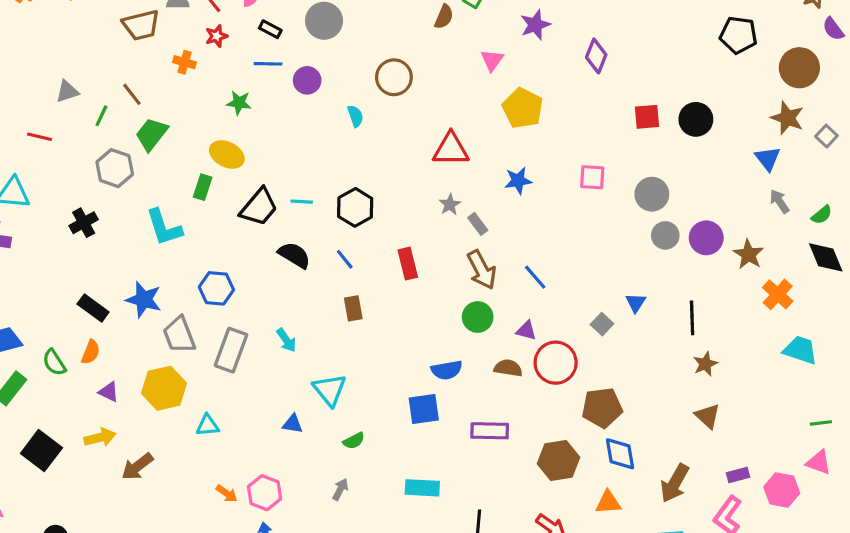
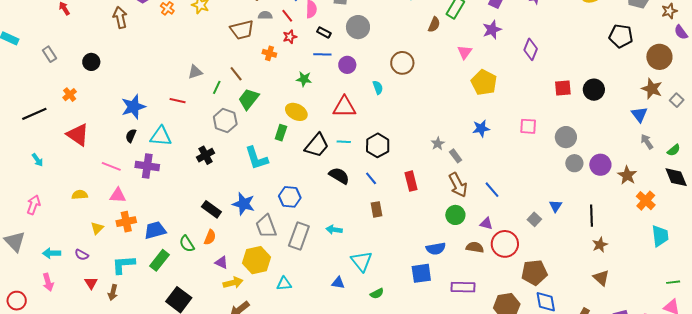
red triangle: (451, 149) -> (344, 107), moved
cyan arrow: (286, 340) -> (334, 230), turned 133
cyan trapezoid: (800, 350) -> (660, 236), turned 65
yellow arrow: (100, 437) -> (233, 283), moved

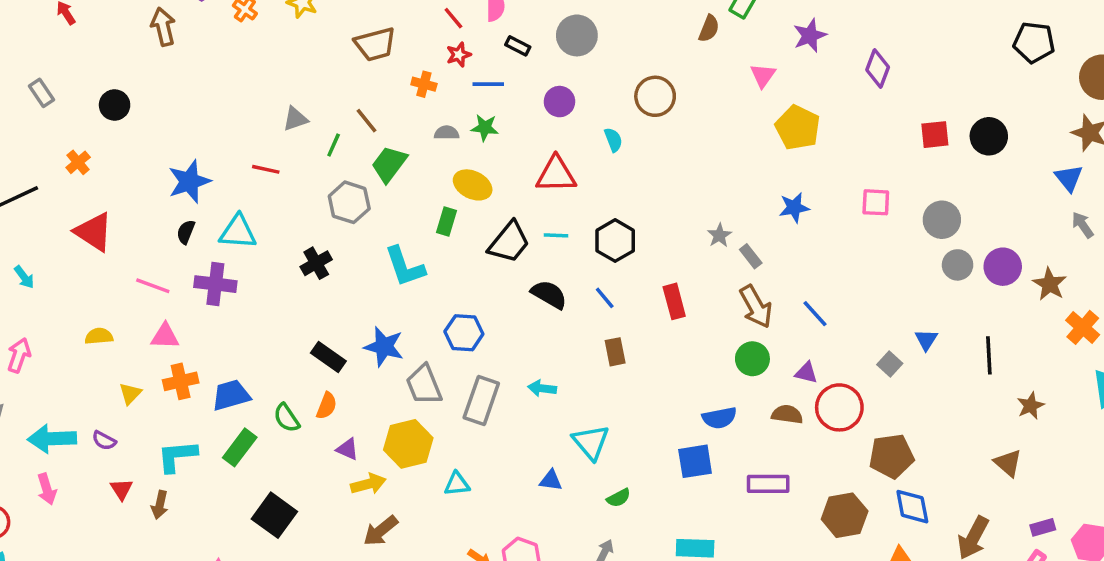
gray semicircle: (265, 15) -> (447, 133), moved
blue line: (322, 54) -> (488, 84), moved
brown star: (600, 245) -> (1031, 406), moved
cyan arrow: (52, 253) -> (52, 439), size x1.5

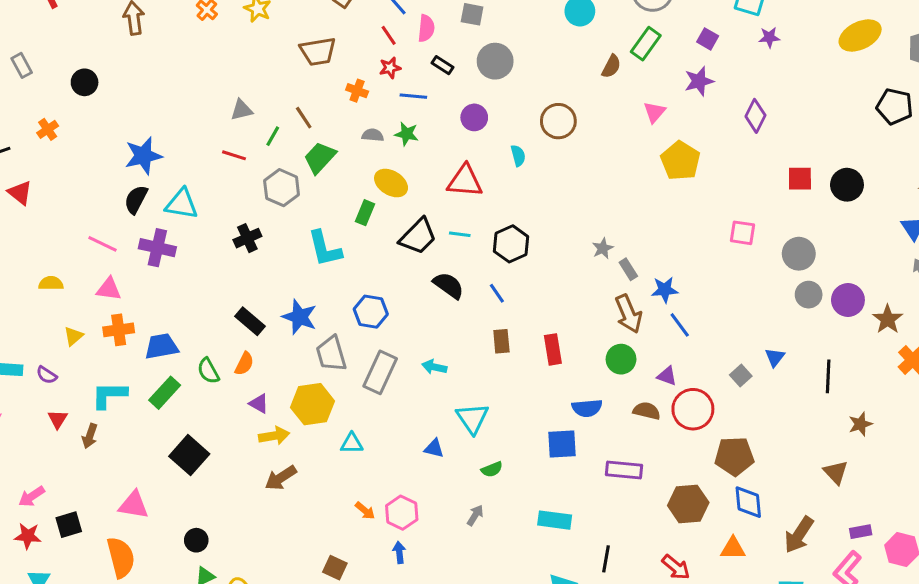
red line: (266, 169) -> (234, 155), moved
blue star: (794, 208) -> (665, 290), moved
red triangle: (94, 232) -> (20, 193), moved, size x0.7
black semicircle: (186, 232) -> (136, 199), size x1.4
red rectangle: (674, 301) -> (553, 349), moved

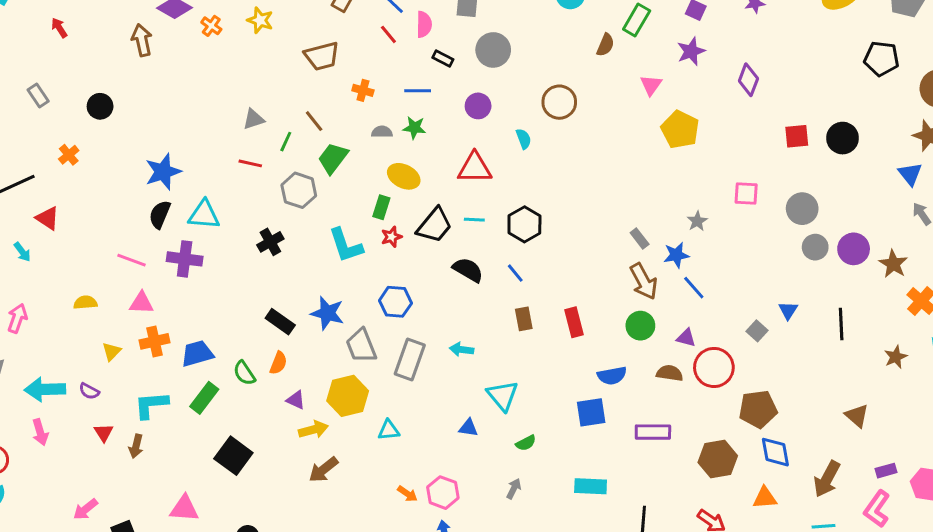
red star: (390, 68) -> (391, 237), moved
gray star: (603, 248) -> (697, 221), moved
brown star: (860, 424) -> (896, 357), moved

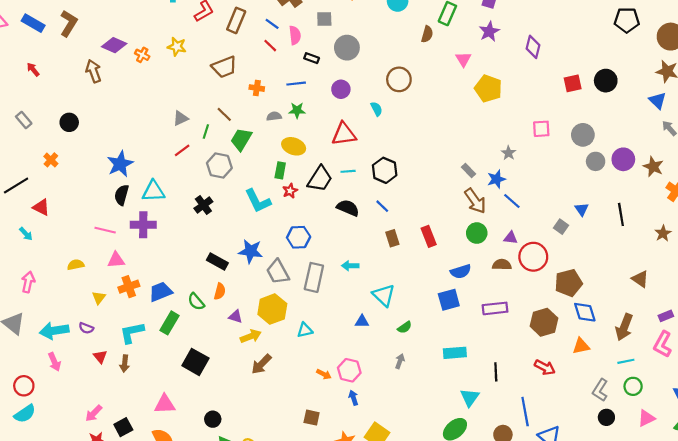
red line: (250, 163) -> (182, 150), turned -42

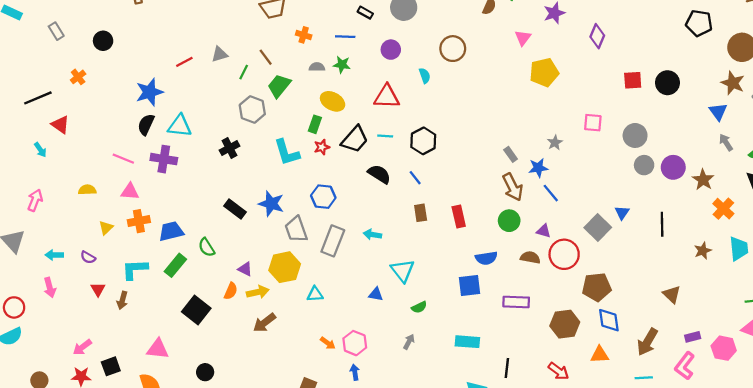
yellow pentagon: (488, 89) -> (544, 72), turned 30
red line: (182, 150) -> (184, 62), moved
gray square: (561, 227) -> (598, 227), size x1.6
orange semicircle: (220, 291) -> (231, 291), moved
cyan arrow: (54, 331) -> (54, 255), size x0.6

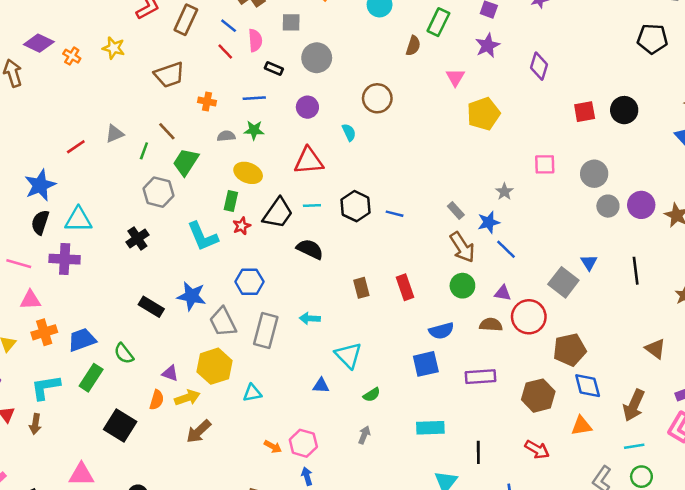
blue line: (415, 178) -> (395, 214), moved, turned -32

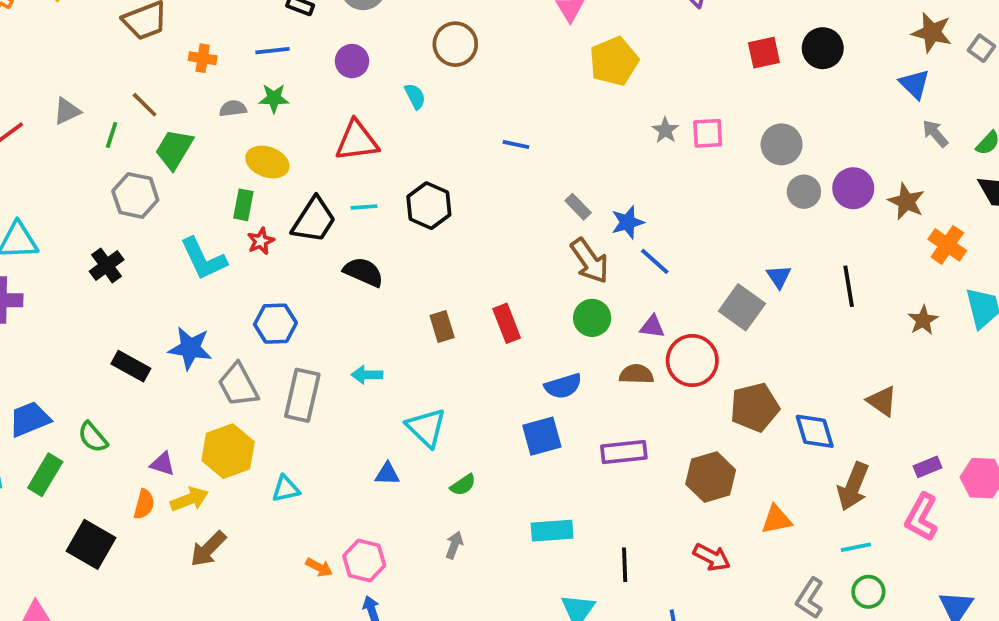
gray star: (504, 192) -> (665, 130), moved
blue line: (395, 214) -> (516, 145), moved
blue diamond: (588, 386) -> (815, 431), moved

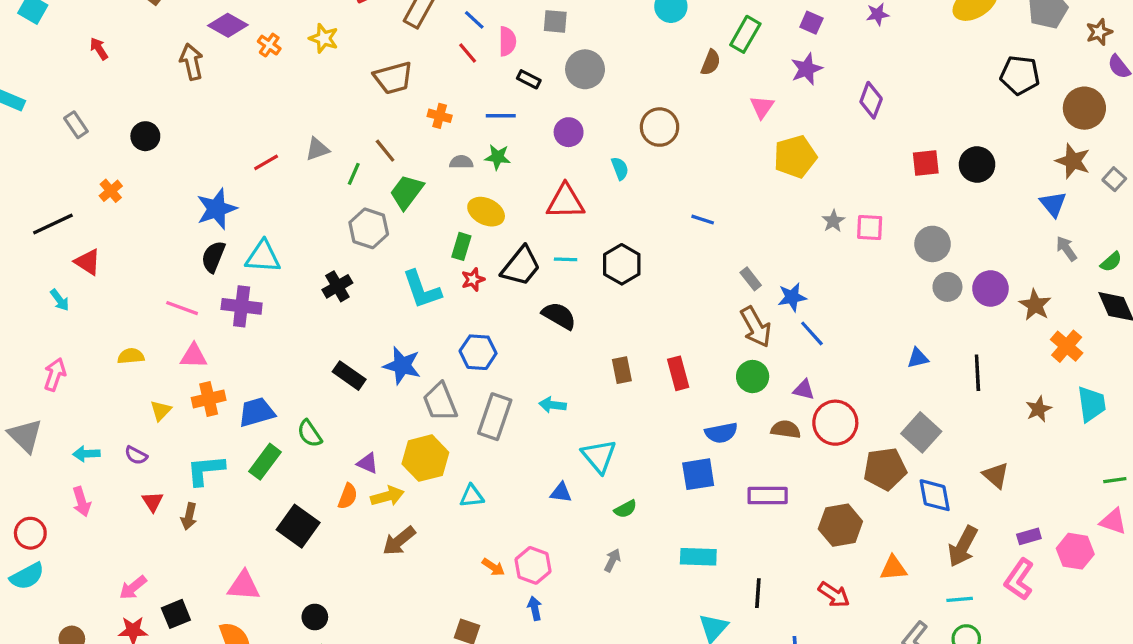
blue triangle: (779, 277) -> (918, 358), turned 45
gray square: (742, 307) -> (921, 432), moved

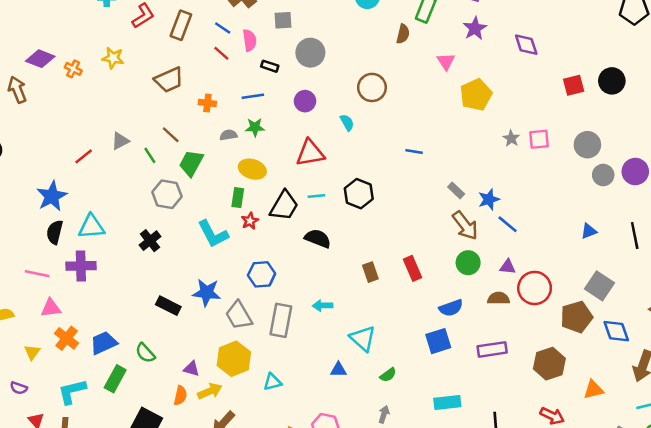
purple diamond: (871, 100) -> (526, 45), turned -30
green line: (354, 174) -> (150, 155), turned -49
orange cross: (209, 399) -> (67, 338), turned -30

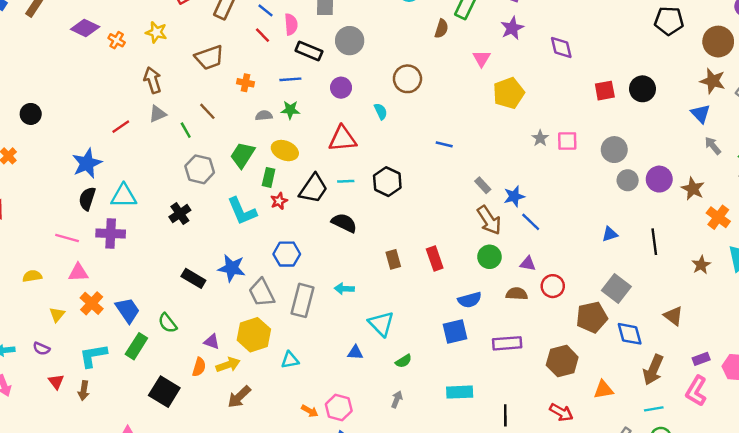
black rectangle: (270, 66) -> (309, 51), size x1.5
brown arrow: (17, 90) -> (153, 80), moved
green trapezoid: (191, 163) -> (242, 155), moved
red circle: (535, 288) -> (553, 286), size x0.7
blue trapezoid: (104, 343) -> (128, 310), turned 76

